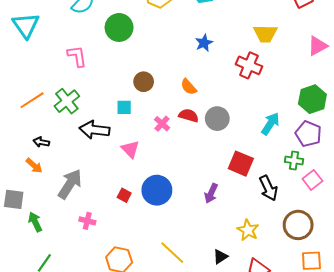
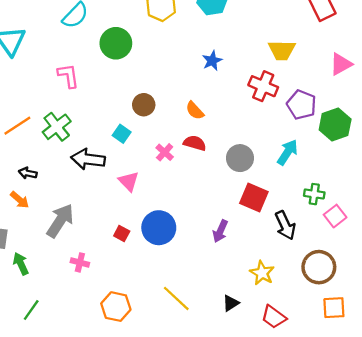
cyan square: (124, 107) -> (122, 134), turned 35
gray circle: (217, 119) -> (240, 158), moved
purple pentagon: (308, 134) -> (301, 105), moved

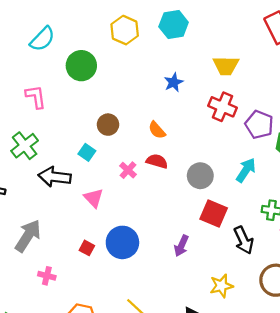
yellow trapezoid: (282, 50) -> (226, 66), moved
yellow star: (262, 273) -> (221, 286), turned 30

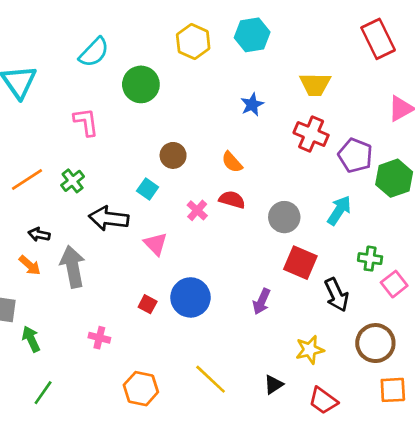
green cross: (25, 146) -> (73, 181), size x0.7
gray arrow: (28, 236) -> (73, 267), moved, turned -44

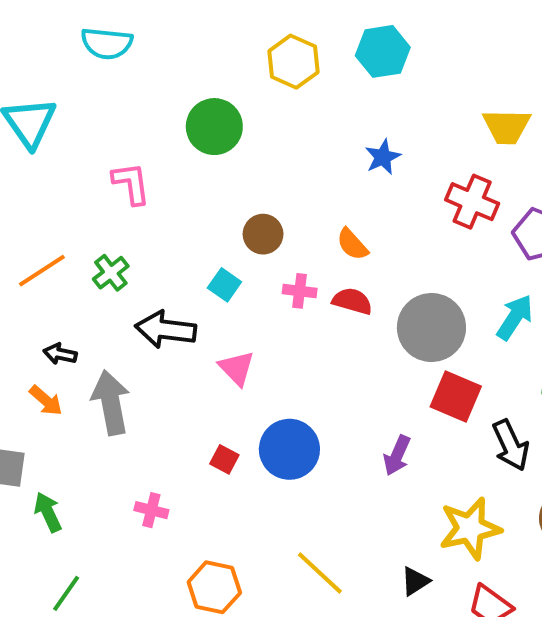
cyan semicircle: (94, 52) -> (107, 43), moved, turned 52
yellow trapezoid: (315, 84) -> (507, 127), moved
pink cross: (197, 210) -> (300, 291), moved, turned -35
gray circle: (284, 217) -> (431, 327), size x1.4
yellow star: (310, 350) -> (470, 528), size x1.4

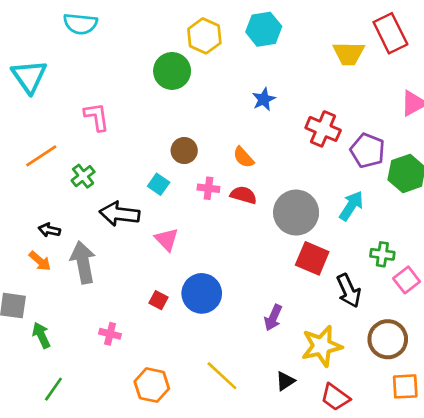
green circle: (214, 127) -> (172, 71), moved
yellow trapezoid: (507, 127) -> (349, 53), moved
orange line: (42, 271) -> (41, 156), moved
purple arrow: (397, 455) -> (273, 318), moved

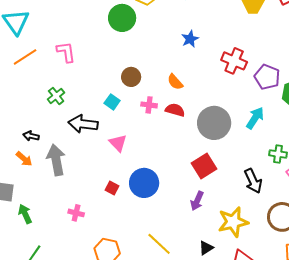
orange line: (41, 156) -> (25, 57), moved
red square: (312, 258) -> (204, 166), moved, turned 35

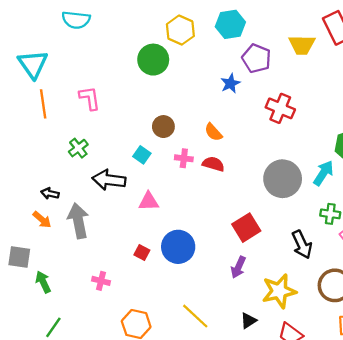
orange line: (25, 57) -> (43, 104), turned -65
purple pentagon: (267, 77) -> (256, 58), moved
cyan arrow: (255, 118) -> (323, 173), moved
gray circle: (214, 123) -> (283, 179), moved
pink triangle: (118, 143) -> (149, 201), turned -48

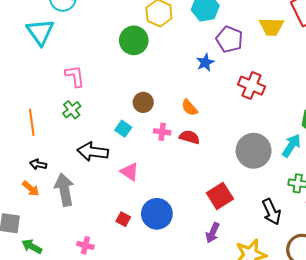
cyan triangle: (33, 64) -> (40, 32), moved
orange line: (43, 104) -> (32, 122), moved
green cross: (78, 148) -> (72, 110), moved
pink triangle: (149, 201) -> (130, 172), turned 36
green arrow: (43, 282) -> (32, 246), turned -36

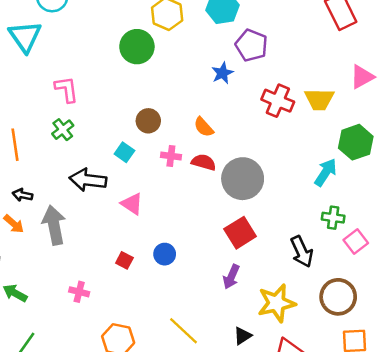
yellow trapezoid: (271, 27) -> (319, 99), moved
gray circle: (254, 151) -> (243, 179), moved
blue circle: (157, 214) -> (165, 254), size x0.6

